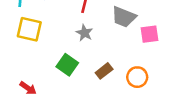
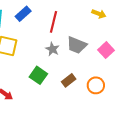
gray trapezoid: (124, 17) -> (77, 45), moved
pink square: (149, 34) -> (106, 50), turned -35

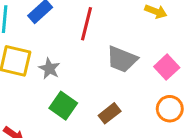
gray star: (52, 49) -> (49, 69), moved
orange circle: (96, 85) -> (170, 109), moved

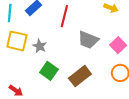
brown rectangle: (110, 113) -> (80, 76), size x1.5

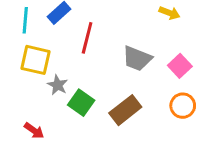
red line: (64, 16) -> (87, 38), moved
gray star: (40, 46) -> (58, 85), moved

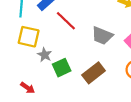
red line: (87, 38) -> (66, 21), turned -60
green square: (81, 103) -> (62, 68), turned 30

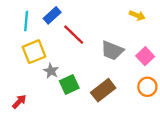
yellow square: (29, 37) -> (34, 52), turned -35
red arrow: (28, 88) -> (19, 102), moved, turned -80

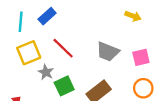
red line: (74, 35) -> (63, 48), moved
pink square: (145, 56) -> (141, 57), turned 30

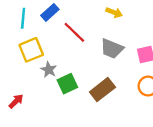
yellow arrow: (133, 16) -> (114, 12), moved
red line: (63, 48) -> (74, 32), moved

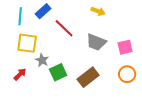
yellow square: (31, 50) -> (27, 43), turned 30
red arrow: (16, 101) -> (20, 74), moved

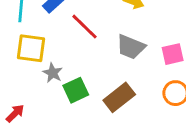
red arrow: (20, 74) -> (15, 113), moved

